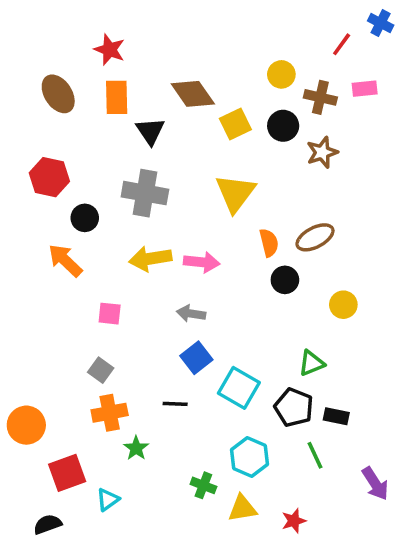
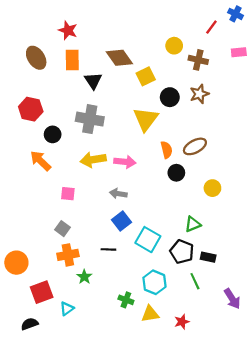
pink rectangle: (365, 89) -> (239, 52), moved
black circle: (283, 126) -> (170, 97), moved

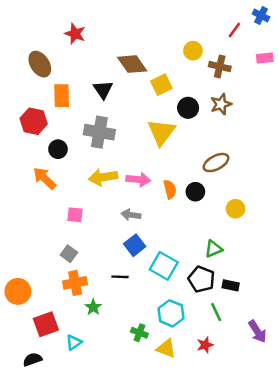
orange rectangle: (72, 60) -> (62, 96), moved
orange semicircle: (166, 150) -> (170, 189), moved
yellow triangle: (150, 314) -> (166, 349), turned 30
red star: (182, 322) -> (205, 345), moved

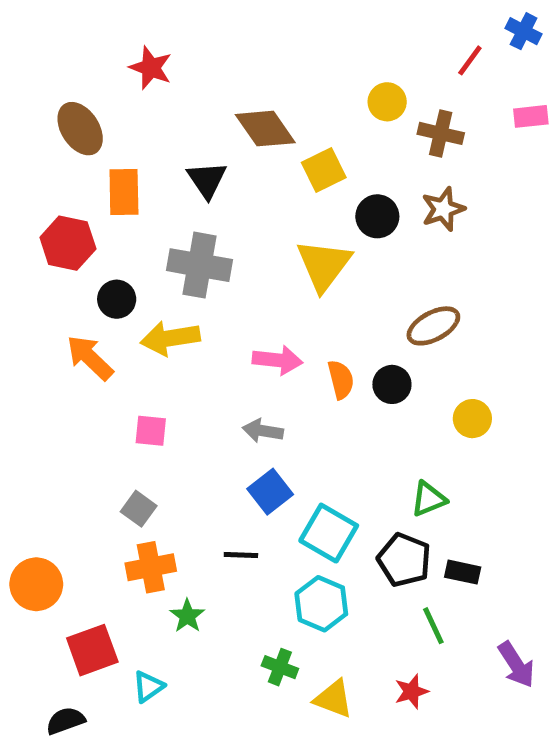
yellow arrow: (103, 177) -> (170, 338), moved
cyan hexagon: (171, 313) -> (321, 604), moved

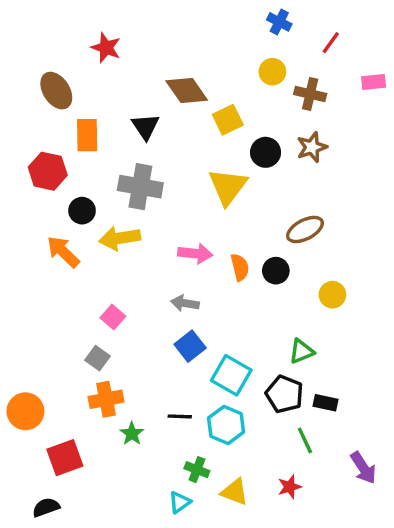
blue cross: (524, 31) -> (279, 22), moved
pink square: (151, 431) -> (113, 317), moved, turned 35
black line: (241, 555) -> (180, 416), moved
cyan triangle: (148, 687) -> (180, 502), moved

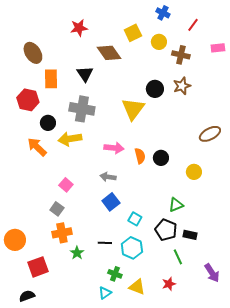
red star: (106, 48) -> (79, 28), moved, turned -30
yellow square: (228, 120) -> (133, 33), moved
brown ellipse: (305, 229) -> (210, 134), moved
cyan square: (231, 375) -> (135, 219), size x0.6

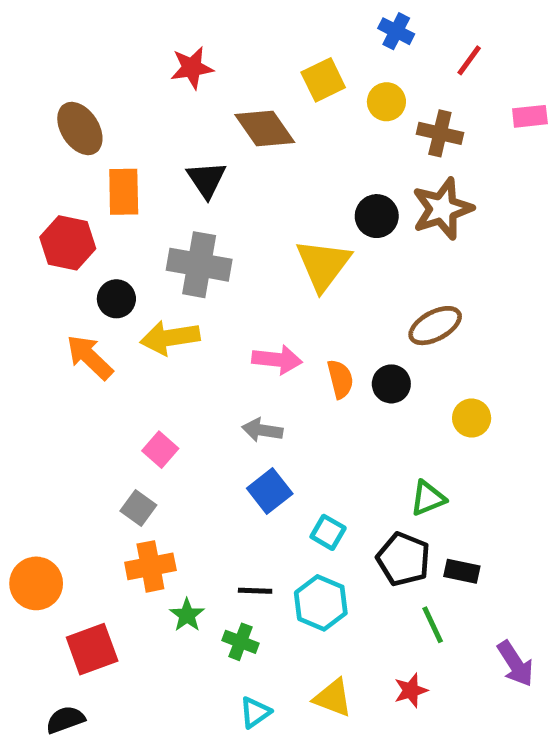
brown star: (182, 86) -> (442, 209), size x1.4
brown ellipse: (210, 134) -> (435, 326), moved
green cross: (115, 274) -> (240, 642), moved

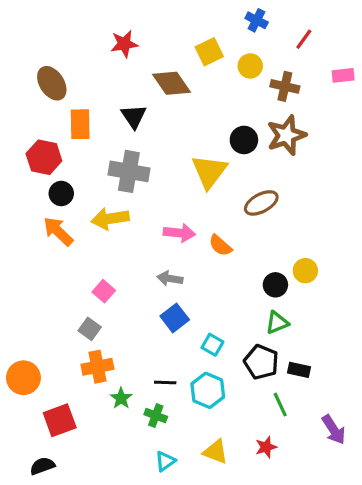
black circle: (116, 299) -> (61, 193), moved
brown ellipse: (435, 326) -> (261, 203), moved
orange semicircle: (340, 379) -> (220, 245), turned 145
black circle: (391, 384) -> (275, 285), moved

